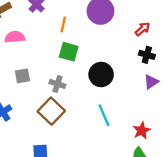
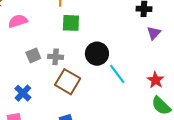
black circle: (101, 74) -> (97, 54), moved
gray cross: (57, 84) -> (56, 57), moved

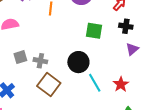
green square: (71, 23) -> (94, 31), moved
red star: (156, 80) -> (121, 84), moved

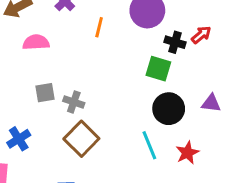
black cross: (126, 26) -> (175, 42), moved
purple triangle: (132, 49) -> (211, 103), turned 40
black circle: (78, 62) -> (169, 109), moved

